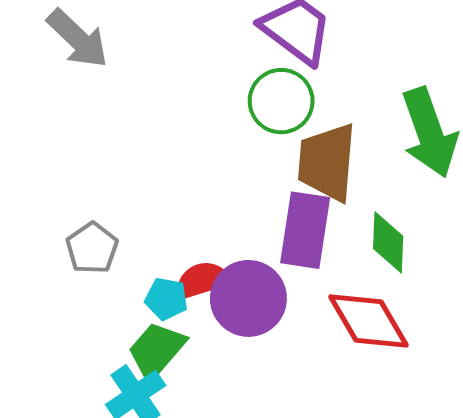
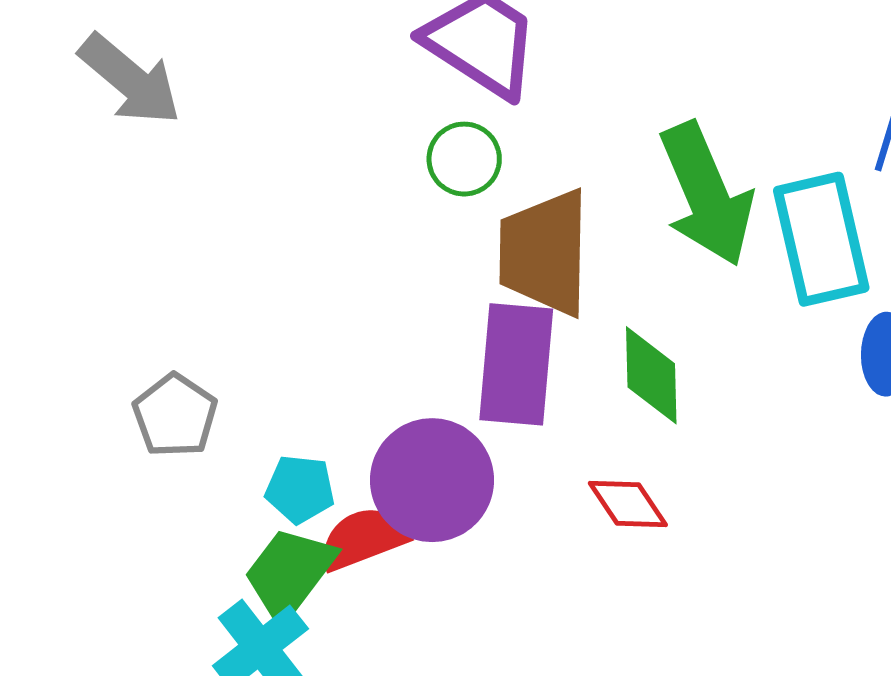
green circle: (281, 101) -> (464, 159), size x0.7
red semicircle: (202, 280) -> (364, 539), moved
red diamond: (369, 321) -> (628, 504), size x0.6

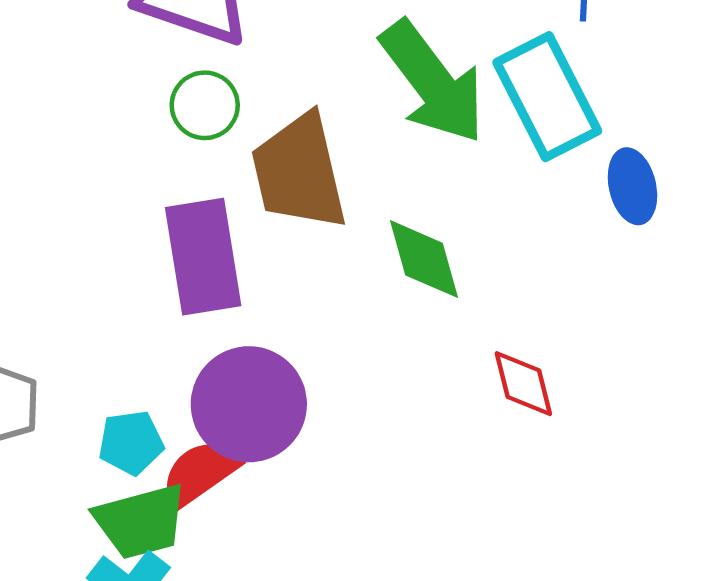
purple rectangle: (516, 364) -> (203, 257), moved
red diamond: (628, 504) -> (523, 384), moved, turned 34
green trapezoid: (290, 573) -> (141, 521), turned -128

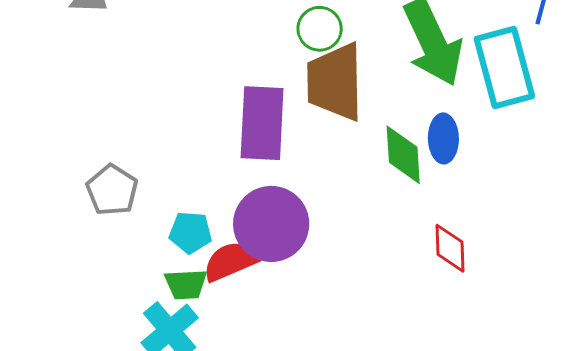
green circle: (205, 105) -> (320, 29), moved
blue ellipse: (632, 186) -> (443, 138), moved
green trapezoid: (141, 521) -> (186, 284), size x0.7

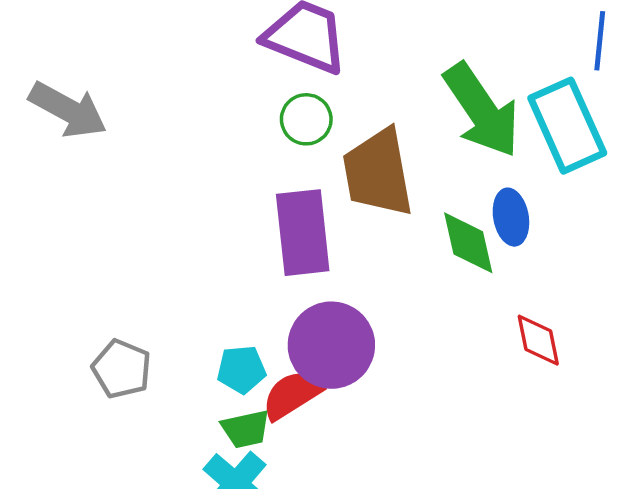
green circle: (320, 29) -> (306, 119), moved
gray pentagon: (112, 190) -> (122, 369), moved

